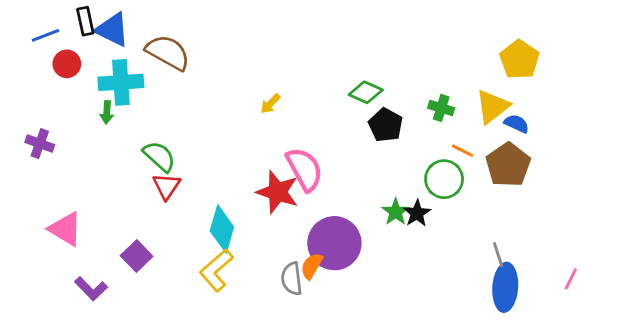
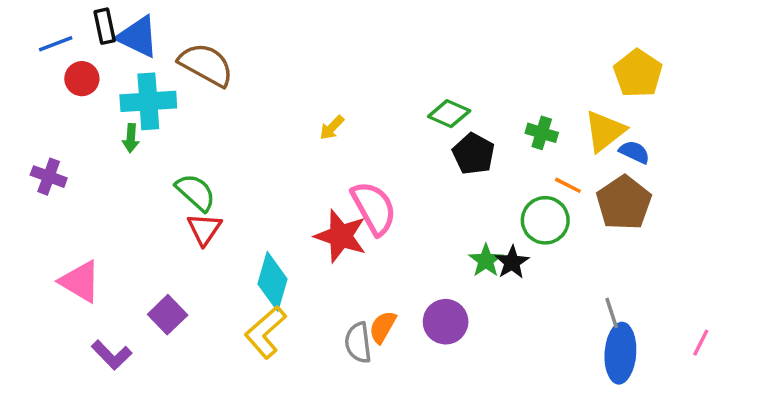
purple circle: (334, 243) -> (446, 322), moved, size x0.7

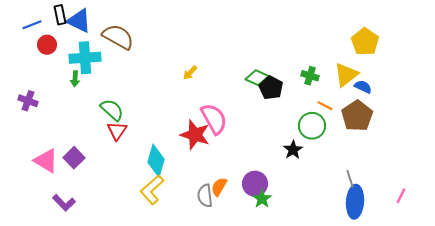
green diamond: (449, 114) -> (257, 78), moved
green star: (486, 260) -> (262, 199), moved
purple square: (168, 315) -> (74, 158), moved

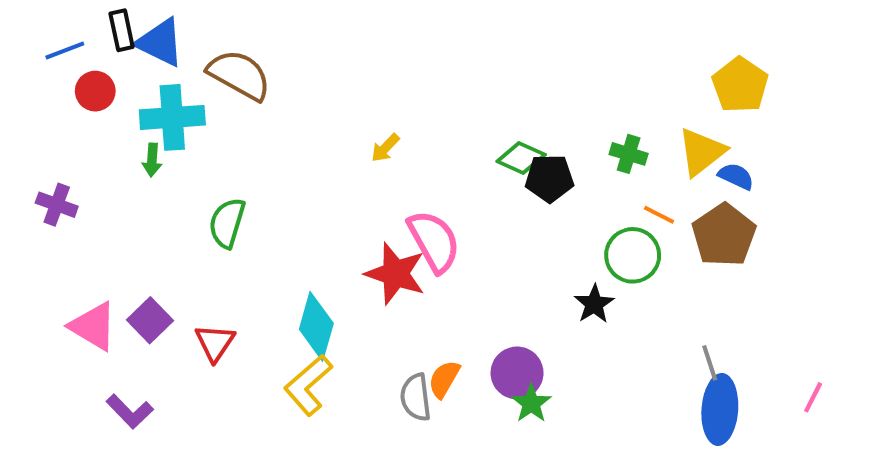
black pentagon: (271, 88) -> (549, 178), turned -30
green semicircle: (112, 110) -> (227, 223), turned -115
red triangle: (117, 131) -> (215, 343), moved

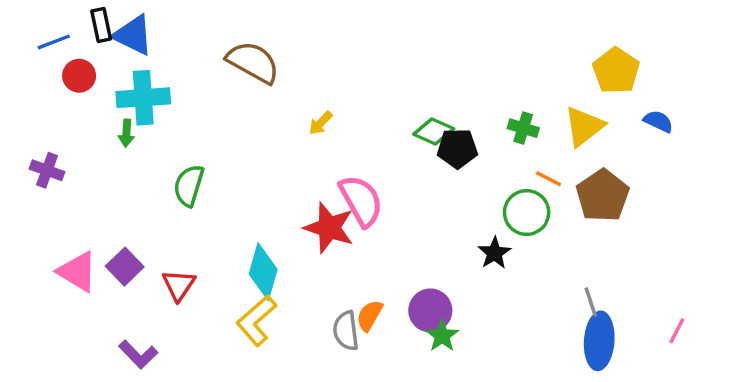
brown semicircle: (239, 75) -> (253, 62), moved
blue semicircle: (736, 176) -> (658, 121), moved
purple L-shape: (130, 411) -> (138, 354), moved

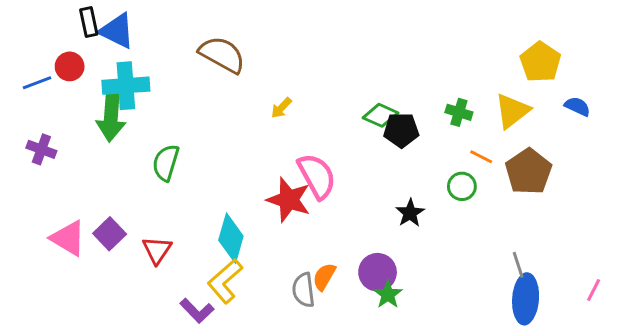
blue line: (54, 42) -> (37, 83), moved
green arrow: (126, 133) -> (111, 117), size x2.0
green circle: (527, 213) -> (462, 186), size x0.7
black star: (494, 253) -> (410, 213), moved
purple L-shape: (138, 354) -> (197, 311), moved

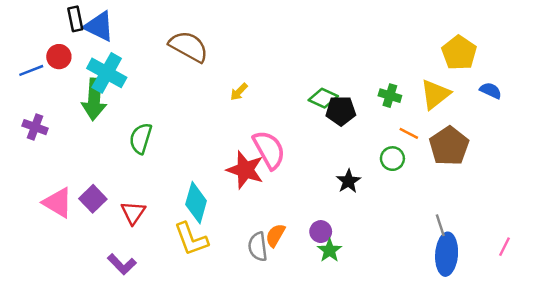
cyan cross: (126, 86) -> (107, 73), turned 33
purple circle: (378, 272) -> (321, 232), size x0.7
yellow L-shape: (225, 281) -> (191, 239), turned -69
purple L-shape: (197, 311) -> (122, 264), moved

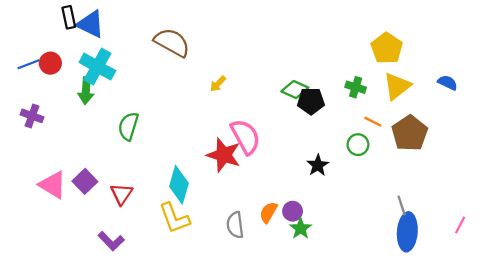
yellow pentagon: (459, 53) -> (387, 48), moved
red circle: (59, 57) -> (50, 63), moved
green arrow: (94, 99) -> (86, 91), size x0.7
orange semicircle: (275, 235) -> (268, 212), moved

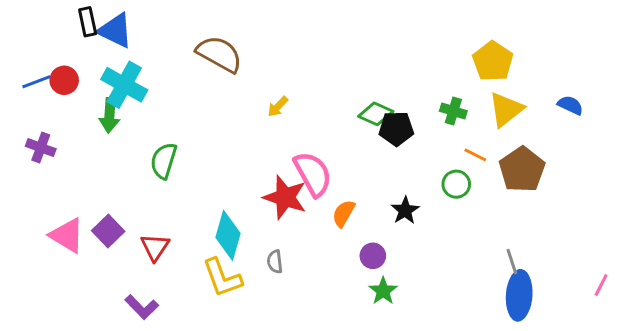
purple circle: (293, 211) -> (373, 256), moved
orange semicircle: (268, 212) -> (344, 213), moved
gray semicircle: (235, 225) -> (275, 262), moved, size x0.7
pink line: (460, 225) -> (601, 285), moved

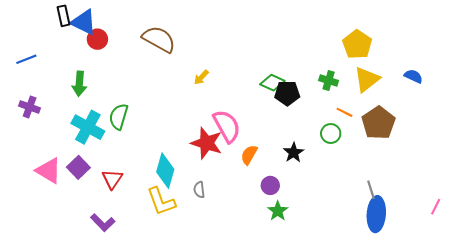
red circle: (64, 80) -> (97, 39), moved
cyan cross: (124, 85) -> (88, 127), moved

